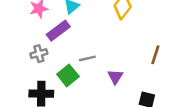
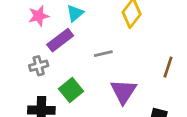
gray line: (87, 58) -> (103, 54), moved
purple triangle: (115, 77) -> (124, 91), size x1.5

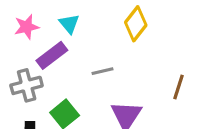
cyan triangle: (75, 13) -> (69, 24), turned -30
gray cross: (39, 66) -> (27, 85), size x1.4

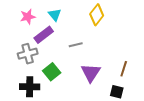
brown line: (178, 87) -> (124, 69), moved

